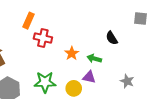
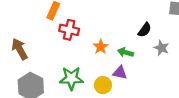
black semicircle: (112, 38) -> (145, 30), turned -112
gray star: (127, 81) -> (162, 48), moved

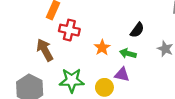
black semicircle: (145, 30) -> (137, 30), moved
brown arrow: (20, 49) -> (45, 50), moved

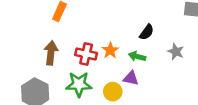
red cross: (69, 30) -> (86, 54), moved
brown arrow: (45, 50) -> (51, 53), turned 35

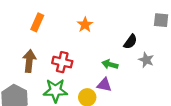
black semicircle: (147, 32) -> (130, 42), moved
orange star: (110, 50) -> (85, 25), moved

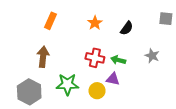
black semicircle: (130, 42) -> (127, 28), moved
red cross: (62, 62) -> (95, 58), moved

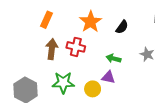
orange star: (95, 23) -> (90, 22), size x1.5
brown arrow: (43, 57) -> (52, 49), moved
red cross: (95, 58) -> (76, 47), moved

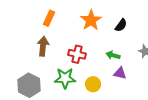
red cross: (76, 47) -> (77, 54), moved
brown arrow: (52, 49) -> (43, 46), moved
purple triangle: (108, 77) -> (120, 73), moved

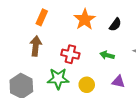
purple triangle: (120, 73) -> (118, 82), moved

